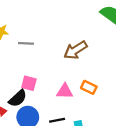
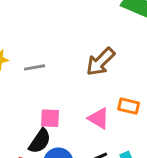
pink triangle: (65, 91) -> (99, 118), turned 42

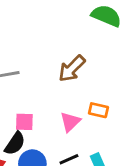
pink triangle: (99, 118) -> (70, 122), turned 45

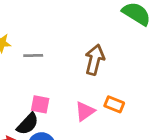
brown arrow: (72, 69) -> (95, 60), turned 140

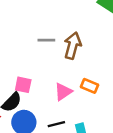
gray line: (33, 56) -> (46, 40), moved

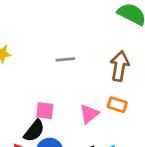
brown arrow: (73, 46) -> (120, 66), moved

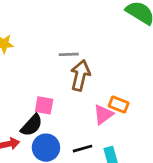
brown arrow: (120, 66) -> (80, 75), moved
pink triangle: (89, 114) -> (103, 115), moved

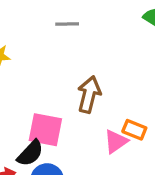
gray line: (69, 54) -> (67, 24), moved
pink square: (44, 105) -> (45, 130), size x1.5

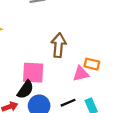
pink triangle: (116, 141) -> (81, 74), turned 30

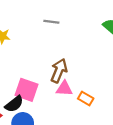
pink triangle: (81, 74) -> (64, 89), moved

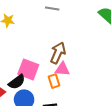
orange rectangle: (86, 99) -> (54, 81), moved, turned 40

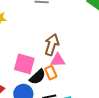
black semicircle: (17, 82) -> (38, 77), moved

